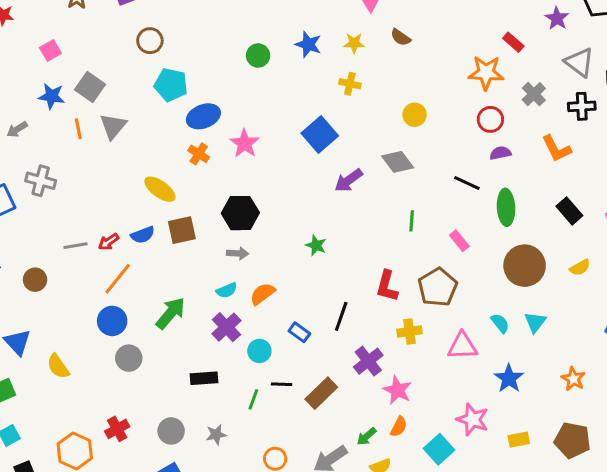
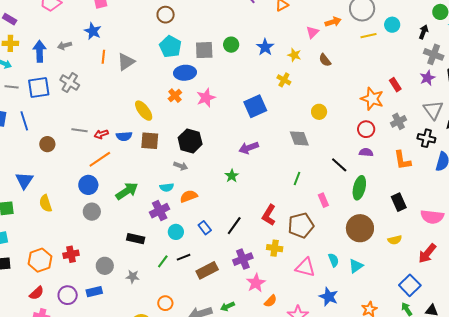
gray square: (90, 87) -> (204, 50), moved, turned 36
purple arrow: (349, 180) -> (249, 148), moved
blue star: (509, 378) -> (329, 297), turned -30
black line: (282, 384) -> (184, 257), turned -40
orange semicircle: (399, 427) -> (271, 301), moved

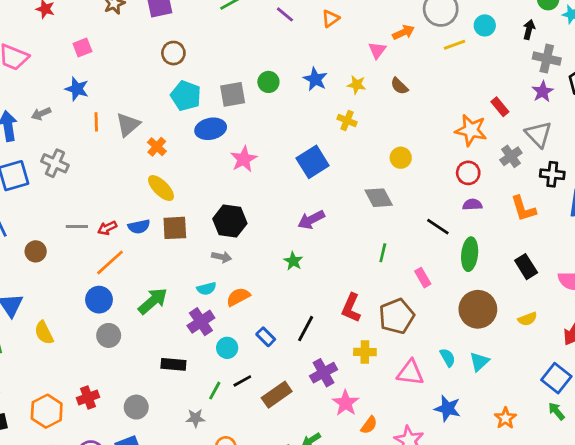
orange cross: (175, 96) -> (157, 147), moved
gray triangle: (433, 110) -> (538, 134), moved
gray star: (133, 277) -> (195, 418), moved

